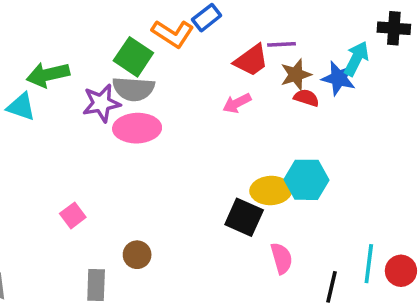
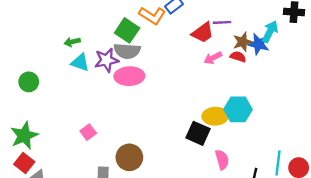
green arrow: (48, 75) -> (72, 42), size x0.6
brown star: (296, 75) -> (243, 42), moved
pink arrow: (237, 103) -> (213, 58), moved
cyan triangle: (21, 107) -> (80, 62), moved
brown circle: (137, 255) -> (129, 157), size x1.5

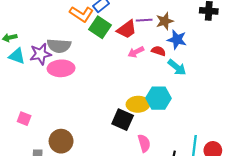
green square: (127, 30) -> (100, 27), moved
cyan arrow: (270, 32) -> (177, 67), moved, turned 102
brown star: (243, 42) -> (165, 21), moved
pink square: (88, 132) -> (24, 119), turned -32

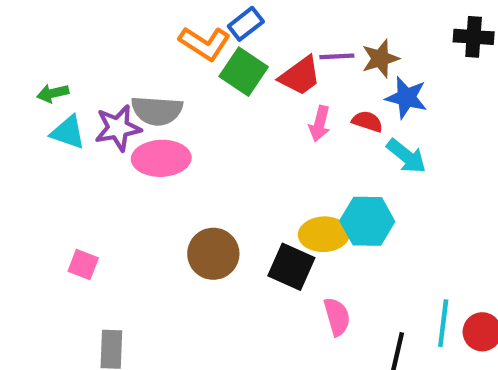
pink arrow: (136, 52) -> (320, 124), turned -49
brown circle: (61, 141) -> (213, 254), moved

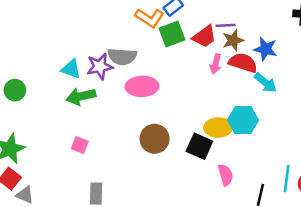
brown star: (380, 59) -> (233, 40), moved
green square: (244, 72) -> (172, 34), turned 35
green arrow: (53, 93) -> (81, 96), moved, size x1.6
red semicircle: (367, 121) -> (243, 63), size x1.6
pink ellipse: (161, 158) -> (142, 86), moved

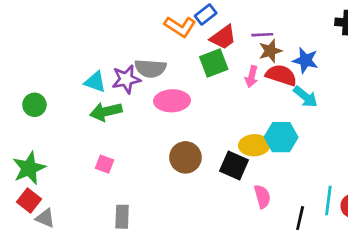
green square: (172, 34) -> (214, 63), moved
red trapezoid: (204, 37) -> (223, 37), moved

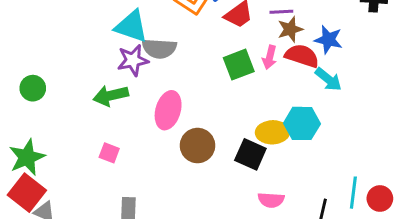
green square: (214, 63) -> (239, 65), moved
cyan triangle: (95, 82) -> (131, 26), moved, size x1.4
pink ellipse: (172, 101) -> (168, 110), moved, turned -72
pink semicircle: (262, 196) -> (271, 200), moved, turned 110
red square: (29, 201) -> (27, 193), size x1.4

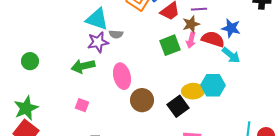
brown star: (290, 29) -> (191, 24), moved
gray semicircle: (159, 48) -> (116, 34), size x0.6
pink ellipse: (168, 110) -> (122, 76), turned -30
black square: (250, 154) -> (178, 106), turned 30

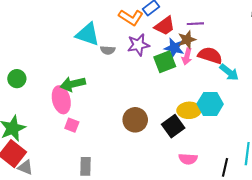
blue star: (231, 28) -> (174, 48), moved
purple star: (98, 42) -> (138, 45), moved
pink ellipse: (122, 76) -> (61, 100), moved

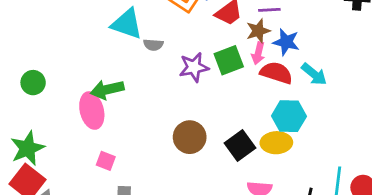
purple star: (138, 45) -> (194, 67), moved
blue star: (174, 48) -> (286, 42), moved
red semicircle: (210, 55) -> (276, 73), moved
yellow ellipse: (189, 110) -> (276, 143), moved
pink square: (72, 125) -> (106, 161), moved

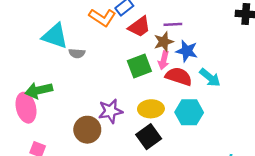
purple star: (194, 67) -> (110, 111), moved
brown circle: (190, 137) -> (87, 130), moved
yellow ellipse: (276, 143) -> (151, 109), moved

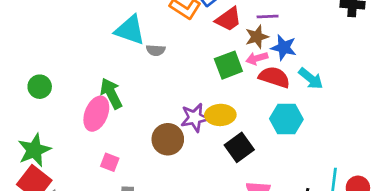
pink arrow: (164, 60) -> (257, 58), turned 60
green arrow: (39, 90) -> (111, 93), turned 76
pink ellipse: (26, 108) -> (96, 114), turned 36
yellow ellipse: (151, 109) -> (220, 115), moved

